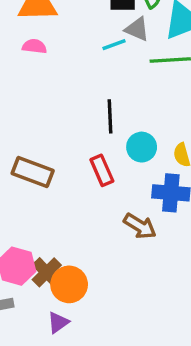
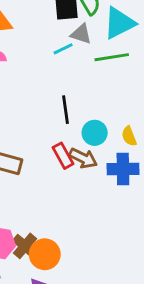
brown arrow: (140, 226) -> (83, 158), moved

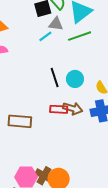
cyan circle: (95, 133) -> (75, 79), moved
red rectangle: (63, 156) -> (59, 109), turned -48

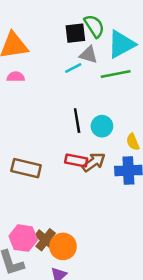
brown arrow: (73, 108) -> (94, 162), turned -60

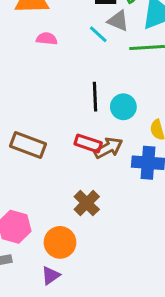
cyan line: (73, 68) -> (98, 34), turned 63
pink semicircle: (16, 77) -> (47, 39), moved
brown cross: (46, 240) -> (87, 203), moved

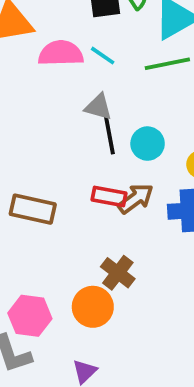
gray triangle: (118, 21) -> (98, 107), moved
pink semicircle: (47, 39) -> (61, 53), moved, size x1.6
orange circle: (60, 242) -> (93, 307), moved

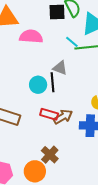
cyan line: (103, 56) -> (72, 42), moved
gray triangle: (98, 107) -> (60, 68), moved
cyan circle: (148, 144) -> (38, 85), moved

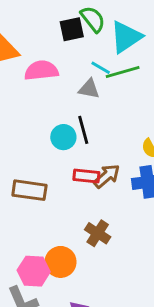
gray triangle: (60, 68) -> (89, 89), moved
orange circle: (35, 171) -> (61, 262), moved

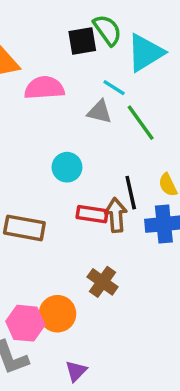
green line: (123, 72) -> (141, 123), moved, turned 68
black line: (83, 130) -> (131, 193), moved
brown arrow: (107, 176) -> (116, 215), turned -56

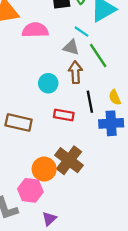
brown arrow: (116, 215) -> (75, 72), moved
brown cross: (103, 282) -> (69, 160), size x1.4
orange circle: (57, 314) -> (44, 169), moved
pink hexagon: (25, 323) -> (30, 190), moved

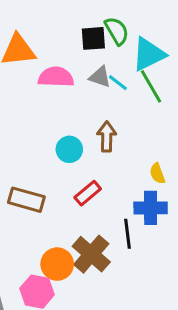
gray triangle: (71, 47) -> (100, 77), moved
green line: (98, 55) -> (151, 86), moved
black line: (90, 102) -> (128, 234), moved
red rectangle: (64, 115) -> (88, 193), turned -54

